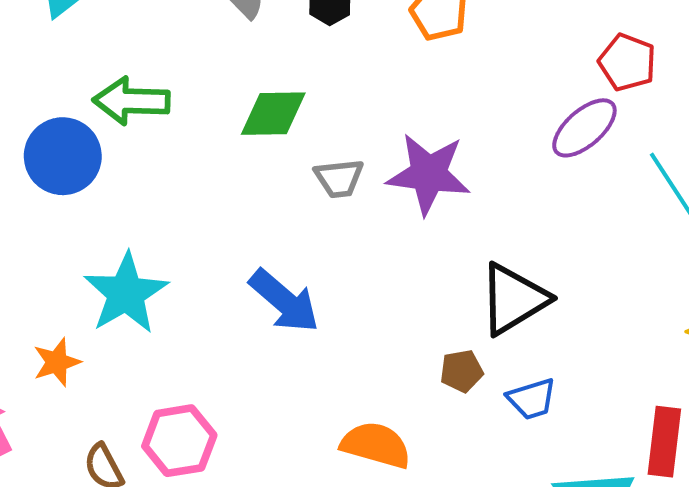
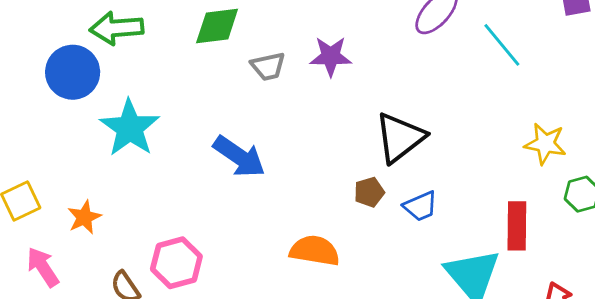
purple star: (429, 174) -> (331, 56), size x0.7
cyan star: (126, 293) -> (130, 128), moved

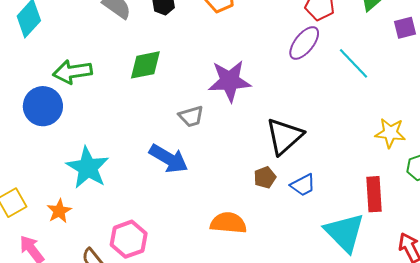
purple star: (331, 56) -> (230, 81), size x1.4
gray trapezoid: (268, 66) -> (191, 116), moved
cyan star: (130, 128) -> (88, 168), moved

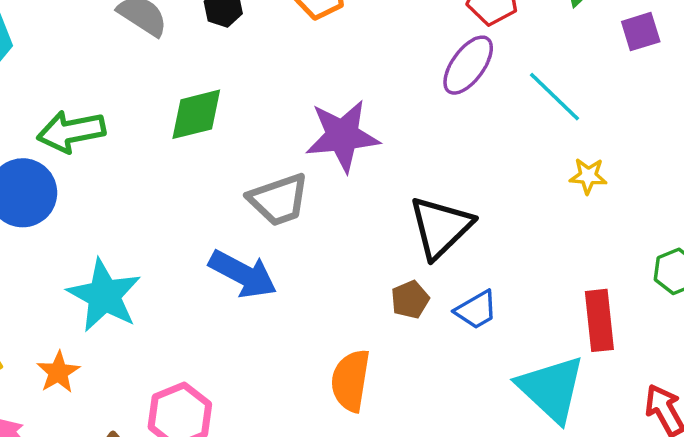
gray trapezoid: (191, 116) -> (279, 200), size x1.4
yellow star: (390, 133) -> (588, 176), moved, size x0.7
orange semicircle: (228, 223) -> (351, 381), turned -84

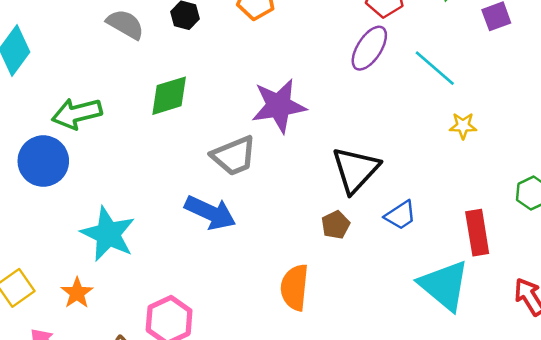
blue trapezoid: (476, 310) -> (400, 215), moved

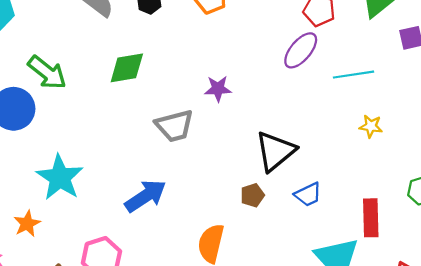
cyan line: (435, 68) -> (354, 75), turned -57
purple star: (279, 106) -> (218, 89), size x0.6
green arrow: (77, 113) -> (47, 73), turned -135
blue arrow: (210, 213) -> (146, 196), moved, turned -66

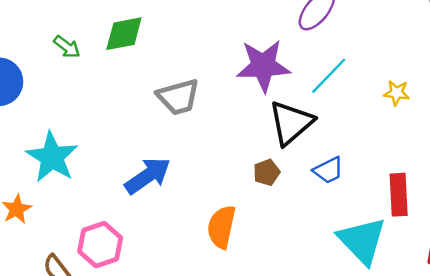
green arrow: (47, 73) -> (67, 47), moved, size x0.6
cyan line: (354, 75) -> (329, 76), moved, turned -36
purple star: (218, 89) -> (263, 66), moved, size x1.8

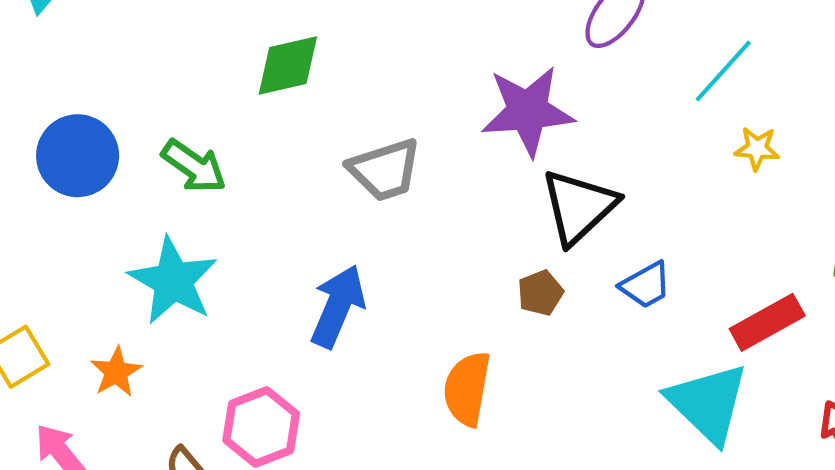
green arrow: (67, 47) -> (194, 166), moved, size x1.4
cyan line: (329, 76) -> (723, 71), moved
blue arrow: (148, 176) -> (338, 306), turned -30
red rectangle: (399, 195) -> (767, 322), turned 66

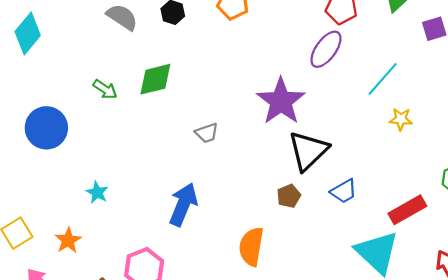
purple star: (528, 111) -> (281, 101), turned -30
green arrow: (194, 166) -> (105, 89), moved, size x0.7
gray trapezoid: (385, 170) -> (207, 133), size x0.6
cyan star: (173, 281) -> (97, 192), size x0.5

